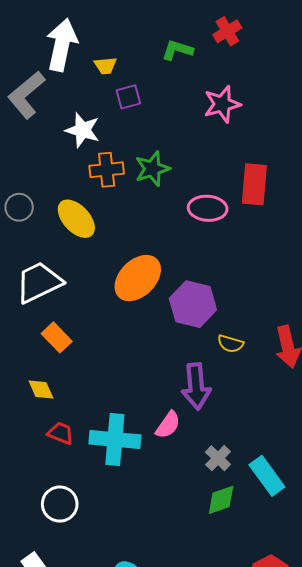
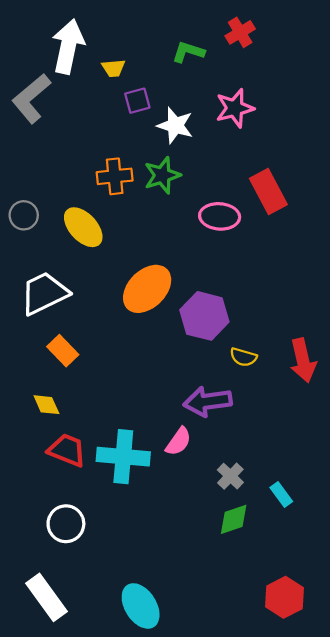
white star: (83, 130) -> (175, 125), moved
red rectangle: (254, 184) -> (268, 191), turned -33
purple arrow: (196, 386) -> (208, 401), turned 87
red trapezoid: (61, 433) -> (67, 450), size x1.4
cyan rectangle: (267, 476) -> (281, 495), size x0.6

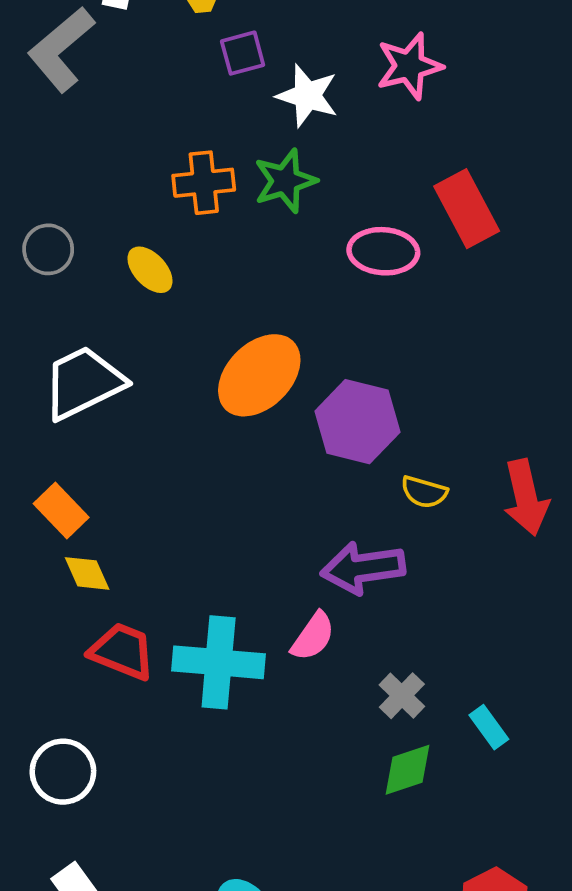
yellow ellipse: (83, 227) -> (150, 270), size x0.7
orange rectangle: (63, 351) -> (61, 511), moved
white circle: (66, 524) -> (63, 772), moved

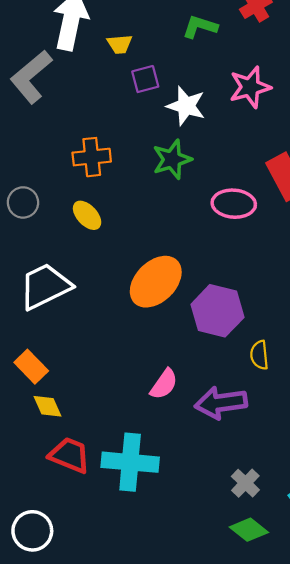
orange cross: (204, 183) -> (92, 157), moved
yellow semicircle: (424, 492) -> (259, 355), turned 68
pink semicircle: (313, 636) -> (164, 384), moved
green diamond: (407, 770) -> (249, 530), turned 57

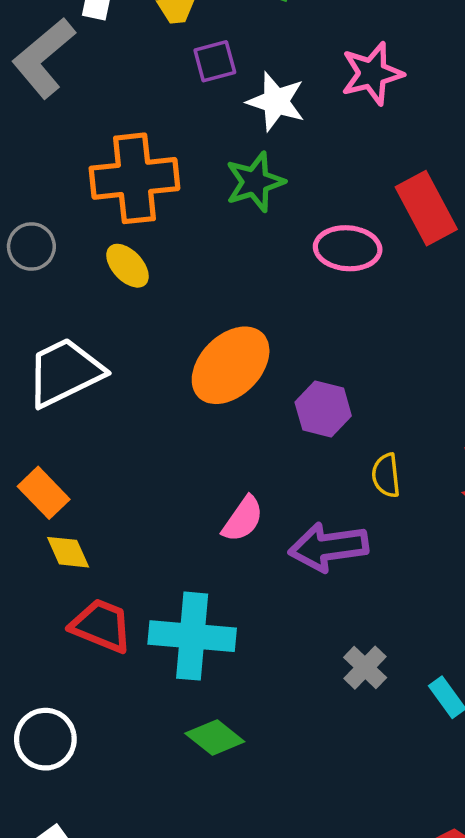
orange cross: (92, 157) -> (134, 178), size x1.5
purple hexagon: (217, 311) -> (323, 409), size x0.7
green diamond: (249, 530) -> (215, 737), moved

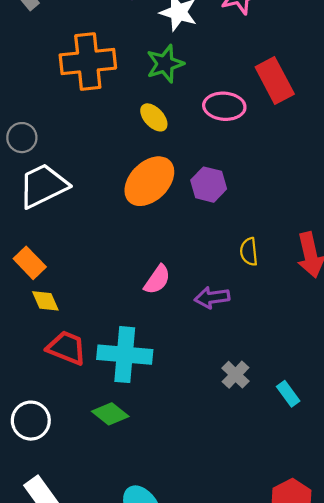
gray circle: (31, 247) -> (22, 138), moved
yellow ellipse: (127, 266) -> (154, 117), moved
purple hexagon: (323, 409) -> (209, 185), moved
purple arrow: (328, 547) -> (212, 298), size x0.7
green diamond: (215, 737) -> (110, 414), moved

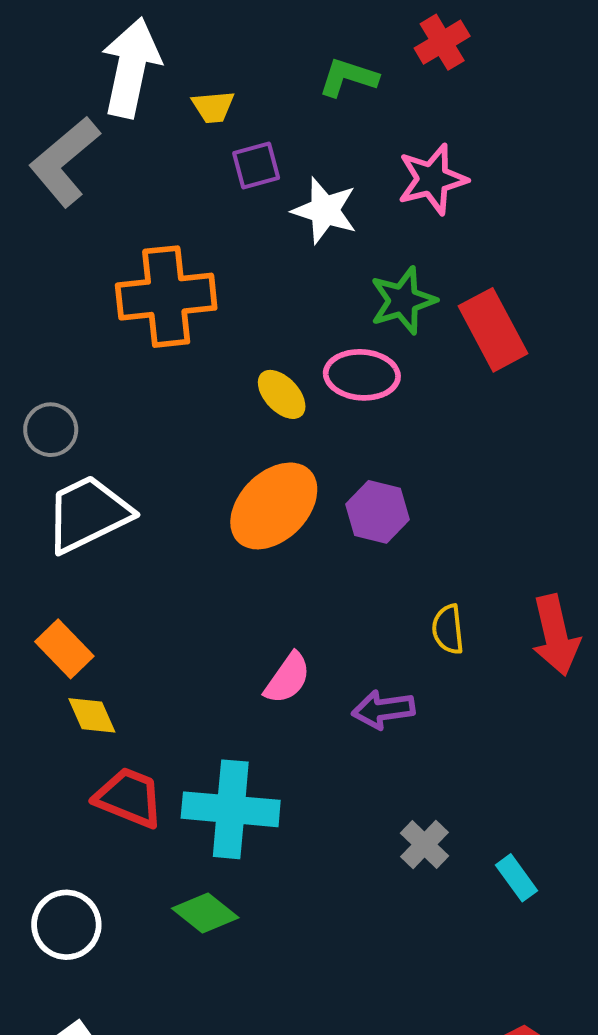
green star: (165, 64) -> (403, 300), moved
pink ellipse: (224, 106) -> (362, 375), moved

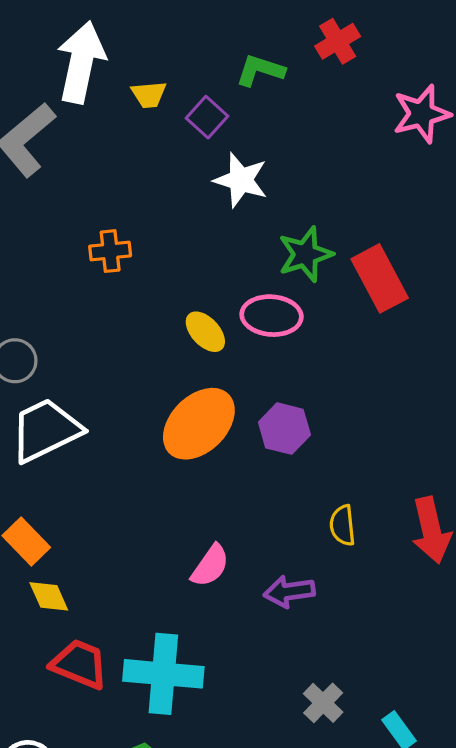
purple square: (256, 165) -> (207, 117), moved, turned -33
pink star: (432, 179) -> (422, 114), moved
orange cross: (166, 297) -> (110, 251), size x0.5

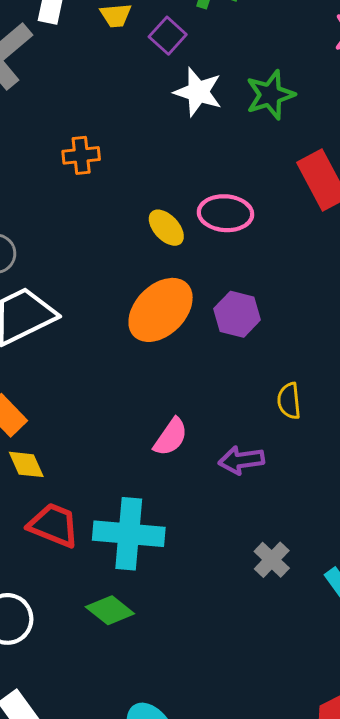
green star: (305, 254) -> (270, 95), moved

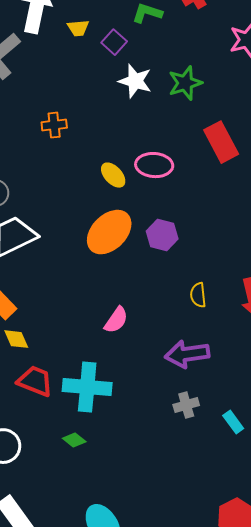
purple arrow: (241, 460) -> (187, 354), moved, size x1.4
gray cross: (272, 560) -> (186, 405), turned 30
green diamond: (110, 610) -> (74, 440), size x0.7

